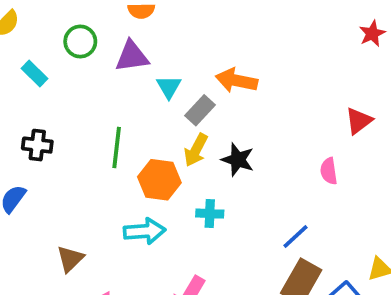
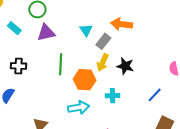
purple triangle: (132, 56) -> (46, 33), moved
blue line: (296, 237) -> (155, 95), moved

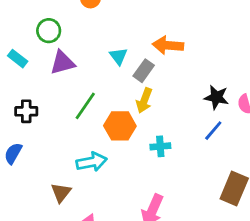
green line: (61, 64) -> (85, 106), turned 35
black star: (125, 66) -> (216, 97), moved
blue line: (155, 95) -> (213, 131), moved
cyan arrow: (79, 107) -> (92, 162), moved

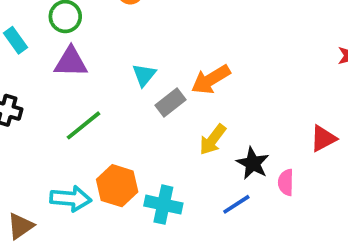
orange arrow: (168, 45) -> (211, 80), turned -52
yellow arrow: (144, 101) -> (213, 140), moved
orange hexagon: (120, 126) -> (117, 186), moved
cyan cross: (160, 146) -> (163, 205), size x1.4

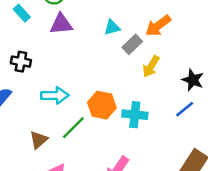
cyan triangle: (144, 75) -> (112, 27), turned 42
green line: (84, 125) -> (73, 128), moved
yellow arrow: (213, 140) -> (151, 66), moved
cyan arrow: (71, 199) -> (55, 95), moved

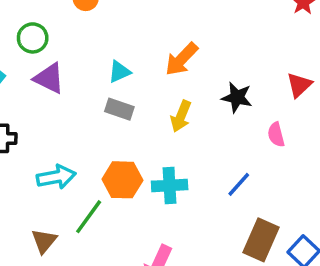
purple triangle: (61, 24) -> (49, 78), turned 40
gray rectangle: (132, 44) -> (119, 109), moved, turned 72
black star: (193, 80) -> (237, 97), moved
blue line: (185, 109) -> (239, 184), moved

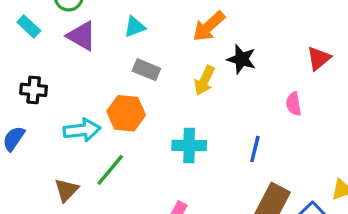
cyan triangle: (119, 72) -> (135, 27), moved
black star: (237, 97) -> (241, 59), moved
orange hexagon: (122, 180) -> (126, 113), moved
blue line: (239, 184) -> (255, 149), turned -32

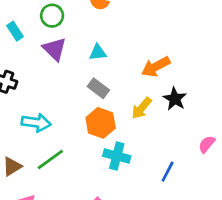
pink semicircle: (294, 104) -> (207, 144), turned 36
orange hexagon: (126, 113) -> (101, 123), moved

